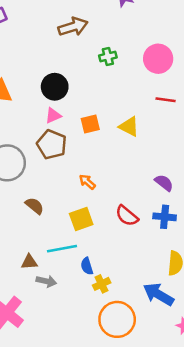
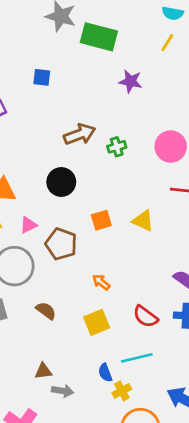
brown arrow: (73, 27) -> (80, 134), moved
pink triangle: (53, 116) -> (28, 225), moved
cyan line: (62, 249) -> (137, 358), moved

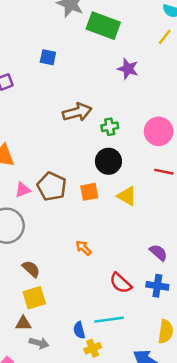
black circle: (61, 182) -> (108, 161), moved
brown pentagon: (61, 244) -> (52, 186), moved
yellow square: (97, 322) -> (34, 298), moved

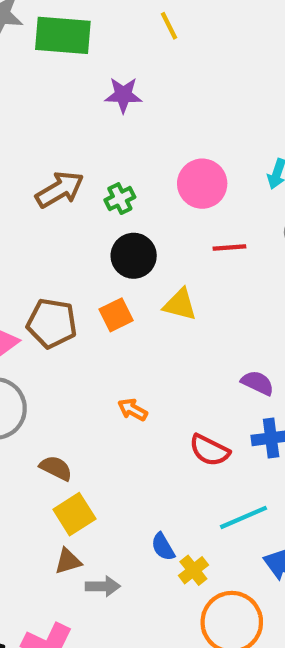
yellow line: (165, 37) -> (169, 26), turned -49
cyan line: (109, 320) -> (243, 517), moved

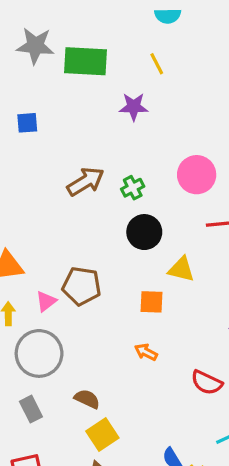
yellow line: (169, 26) -> (157, 64), moved
orange square: (116, 315) -> (152, 302), moved, turned 30

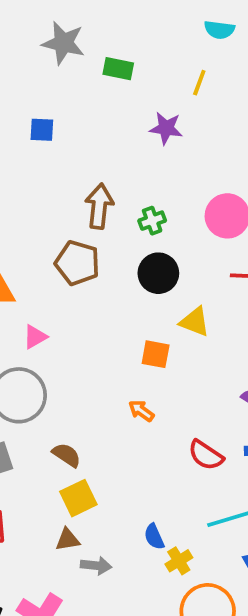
green rectangle: (85, 61) -> (118, 69), size x0.6
yellow line: (157, 64) -> (199, 83), turned 40
brown arrow: (86, 182) -> (99, 206), turned -60
brown pentagon: (82, 286) -> (77, 263), moved

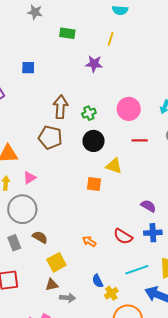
gray star: (63, 43) -> (35, 12), moved, size x0.7
orange arrow: (141, 411) -> (89, 241), moved
brown semicircle: (67, 455) -> (40, 237), moved

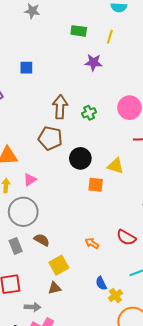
green rectangle: (67, 33) -> (79, 31), moved
black circle: (93, 141) -> (80, 158), moved
gray arrow: (67, 298) -> (33, 307), moved

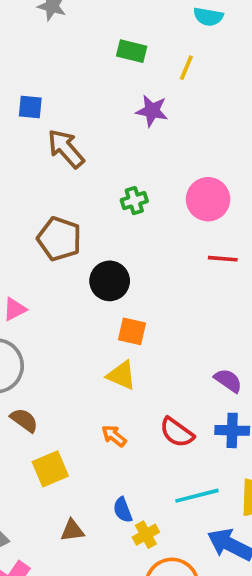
brown arrow: (60, 107) -> (66, 149), moved, turned -50
yellow triangle: (116, 166) -> (121, 375), moved
brown triangle: (55, 288) -> (72, 530), moved

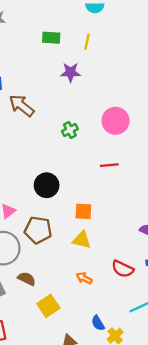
brown pentagon: (59, 239) -> (38, 230), moved
red line: (223, 259) -> (109, 165), moved
black circle: (110, 281) -> (47, 185), moved

